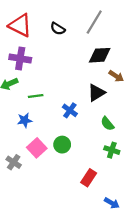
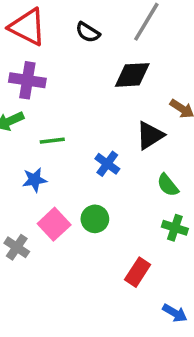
black diamond: (100, 55) -> (132, 75), moved

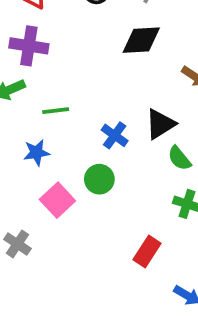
black triangle: (150, 135) -> (160, 124), moved
green circle: (95, 219) -> (99, 179), moved
gray cross: (17, 247) -> (17, 244), moved

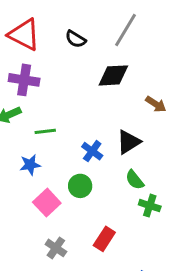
green semicircle: (179, 158) -> (135, 180), moved
gray cross: (17, 244) -> (56, 248), moved
red rectangle: (147, 252) -> (104, 239), moved

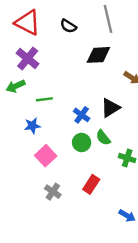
gray line: (126, 30) -> (108, 19), turned -44
purple cross: (24, 80) -> (28, 59), turned 30
green semicircle: (135, 180) -> (103, 138), moved
green circle: (80, 186) -> (82, 142), moved

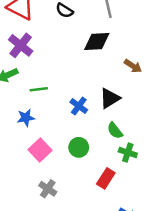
green semicircle: (103, 138) -> (115, 131), moved
green circle: (82, 142) -> (79, 147), moved
red rectangle: (91, 184) -> (106, 178), moved

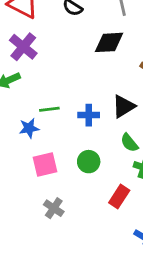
green line: (39, 89) -> (49, 109), moved
blue cross: (79, 106) -> (89, 115), turned -36
pink square: (40, 150) -> (45, 165), turned 30

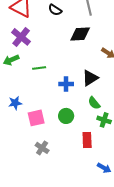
green line: (49, 109) -> (39, 68), moved
blue star: (29, 128) -> (15, 103), moved
red rectangle: (119, 197) -> (87, 140), turned -35

